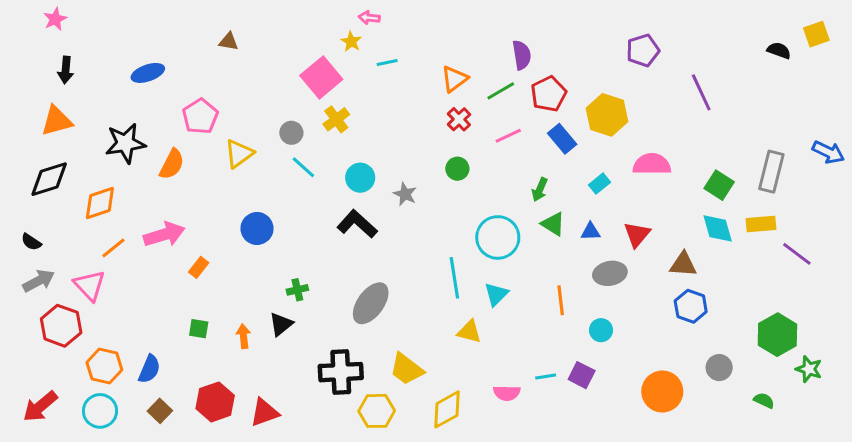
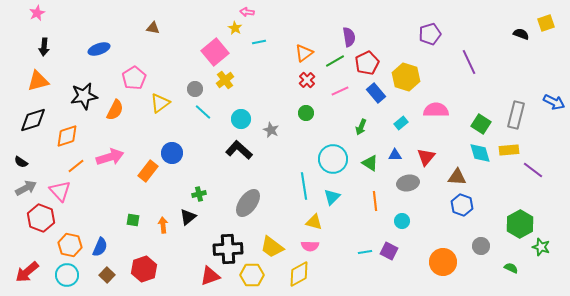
green triangle: (553, 224) -> (370, 163), moved
orange rectangle: (199, 267) -> (148, 171), moved, size x1.5
pink semicircle: (507, 393) -> (310, 246), moved
red triangle: (264, 412) -> (210, 276), moved

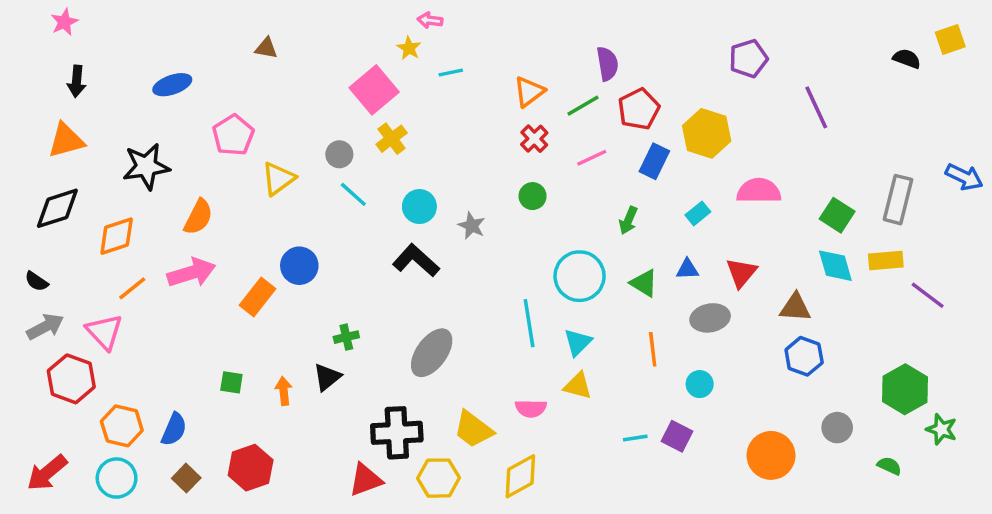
blue rectangle: (376, 93) -> (654, 161), turned 66
orange semicircle: (115, 110) -> (198, 217), moved
yellow triangle: (314, 222) -> (578, 386), moved
pink semicircle: (310, 246) -> (531, 408), moved

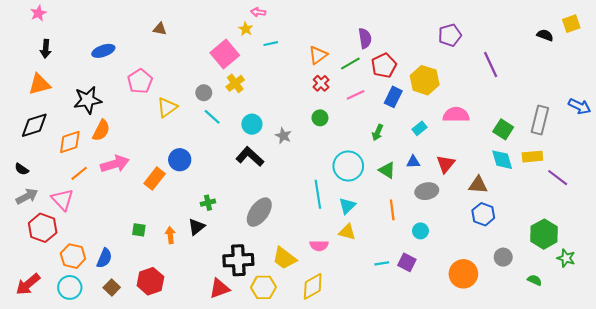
orange semicircle: (198, 217) -> (101, 130), moved

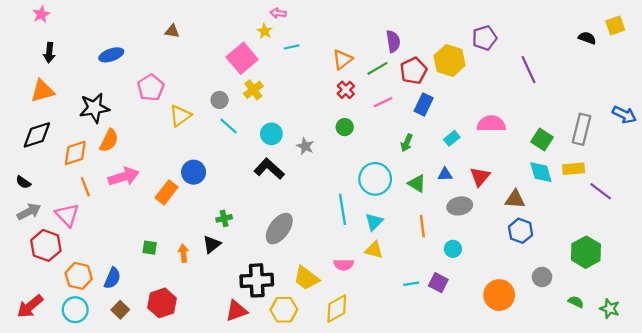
yellow hexagon: (425, 80) -> (450, 61), moved
orange line: (79, 173) -> (85, 187), turned -72
green star: (566, 258) -> (610, 309), moved

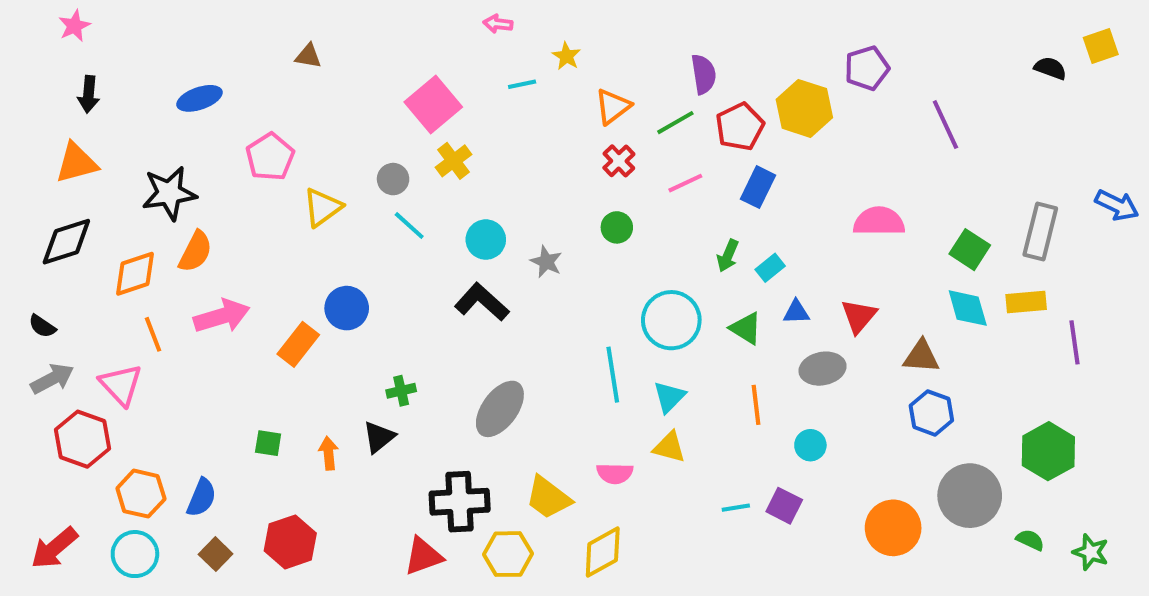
yellow star: (265, 31) -> (566, 56), moved
cyan rectangle: (452, 138) -> (770, 268), moved
purple line: (601, 191) -> (1075, 342), turned 45
gray circle: (542, 277) -> (970, 496), size x1.8

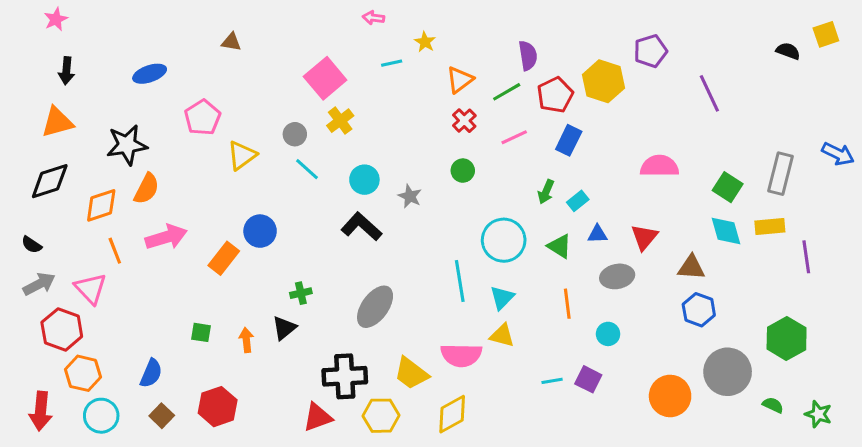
pink semicircle: (615, 473) -> (461, 355), size x1.5
orange hexagon: (141, 494) -> (83, 373), moved
red arrow: (54, 548) -> (41, 411), turned -45

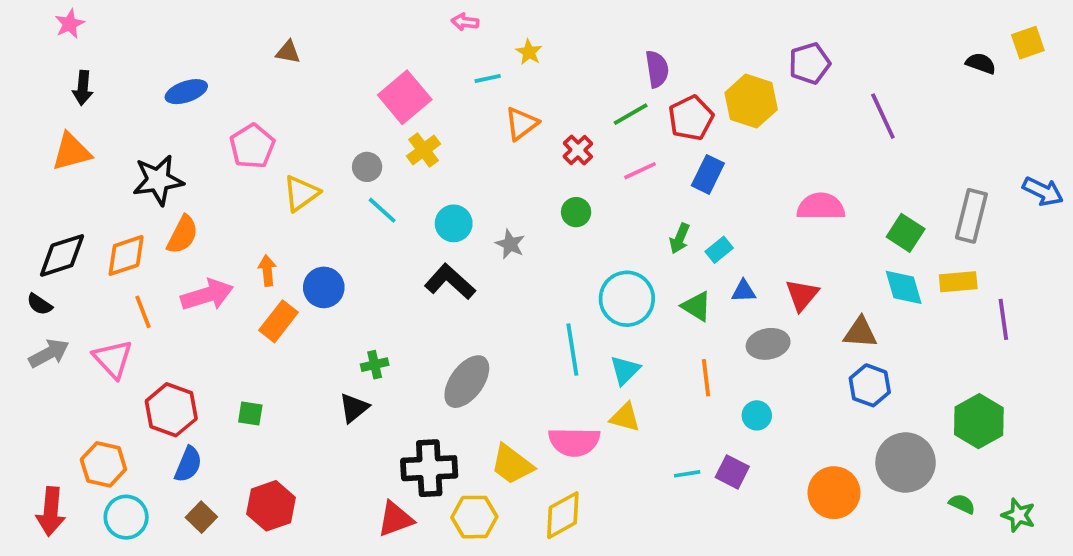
orange triangle: (460, 80) -> (521, 124), moved
black diamond: (50, 181) -> (62, 255), moved
red hexagon: (62, 329) -> (171, 410), moved
orange arrow: (246, 340) -> (267, 270), moved

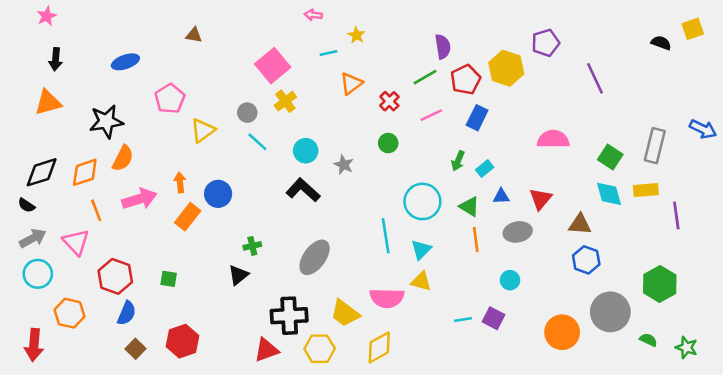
orange line: (706, 378) -> (476, 240), moved
cyan circle: (126, 517) -> (38, 274), moved

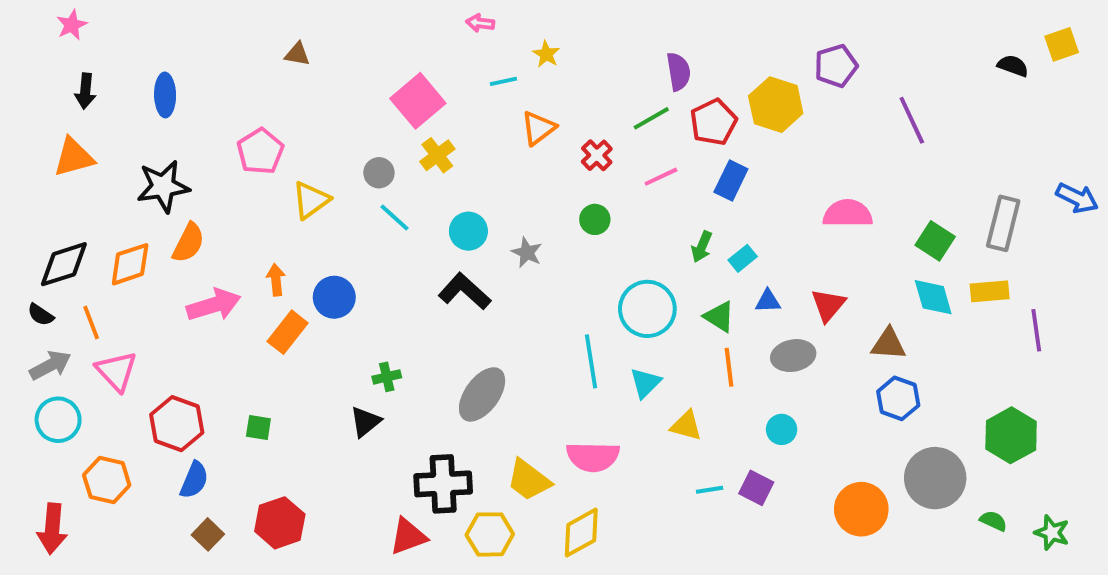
blue ellipse: (125, 62) -> (165, 95), moved, turned -72
orange line: (96, 210) -> (91, 323), moved
yellow triangle: (421, 281) -> (686, 426), moved

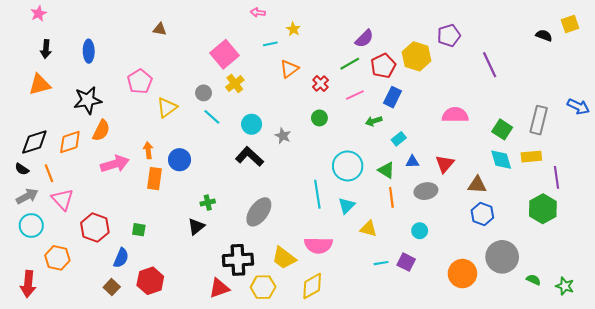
purple semicircle: (678, 72) -> (364, 39), turned 54
green arrow: (702, 247) -> (374, 121), moved, turned 49
orange rectangle: (288, 332) -> (154, 179), turned -30
green hexagon: (1011, 435) -> (543, 209), moved
blue semicircle: (194, 480) -> (121, 258), moved

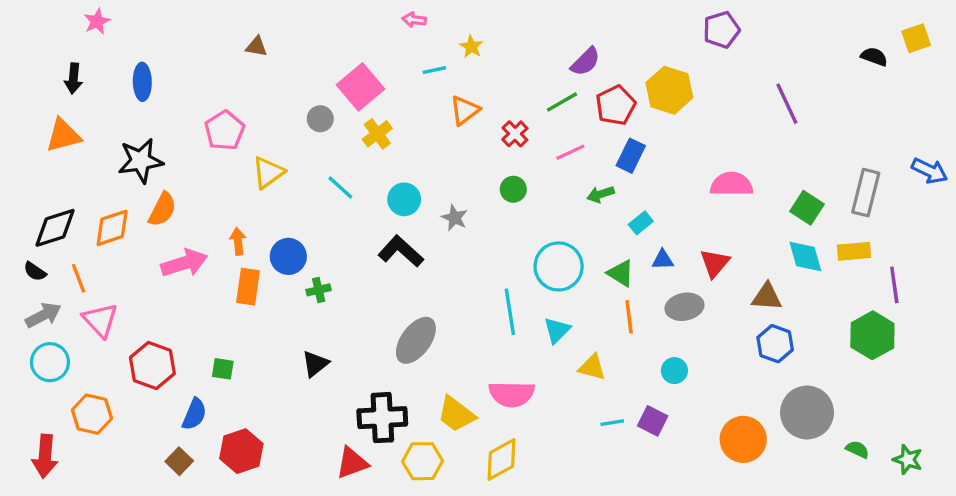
pink star: (39, 14) -> (97, 21), moved
purple pentagon: (449, 35) -> (721, 30), moved
gray circle: (204, 93) -> (320, 119), moved
green cross: (208, 203) -> (319, 290), moved

